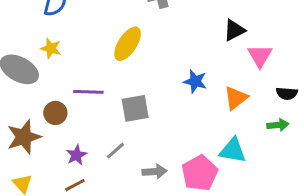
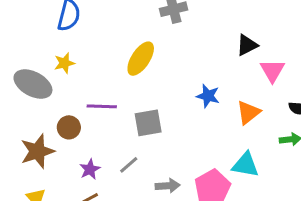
yellow star: (51, 48) -> (64, 63), turned -30

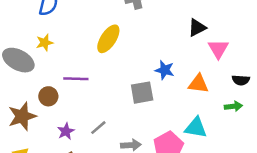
orange triangle: (248, 112) -> (198, 84), turned 45
gray square: (148, 123) -> (142, 93), moved

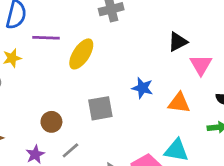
purple line: (76, 79) -> (46, 38), moved
gray square: (142, 93) -> (100, 108), moved
brown circle: (48, 96) -> (51, 122), moved

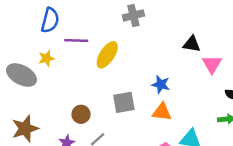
black triangle: (178, 42) -> (192, 44), turned 36
orange triangle: (179, 103) -> (162, 112), moved

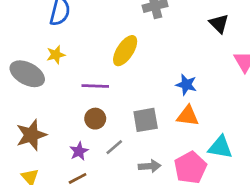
purple line: (76, 40) -> (95, 86), moved
black triangle: (192, 44) -> (219, 23), moved, turned 36
gray square: (124, 102) -> (146, 120), moved

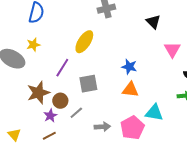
purple line: (95, 86) -> (62, 68), turned -60
brown circle: (95, 119) -> (60, 101), moved
gray square: (146, 120) -> (88, 84), moved
brown star: (31, 135) -> (38, 93), moved

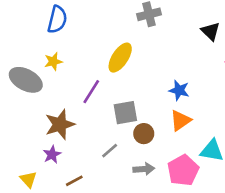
orange triangle: (130, 90) -> (180, 120), turned -42
brown circle: (60, 101) -> (144, 134), moved
purple star: (50, 116) -> (52, 155), moved

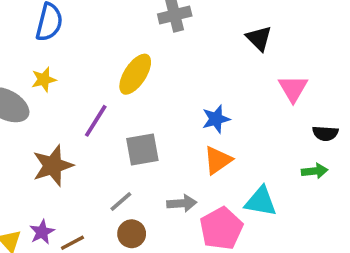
blue star: (179, 90) -> (216, 119), turned -30
brown circle: (144, 134) -> (132, 234), moved
purple star: (52, 155) -> (42, 232), moved
gray arrow: (144, 169) -> (182, 203), moved

